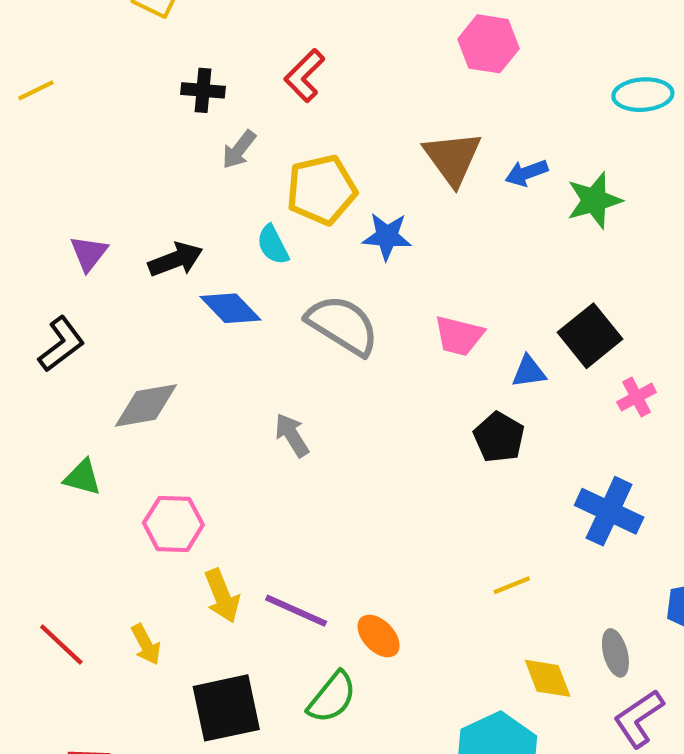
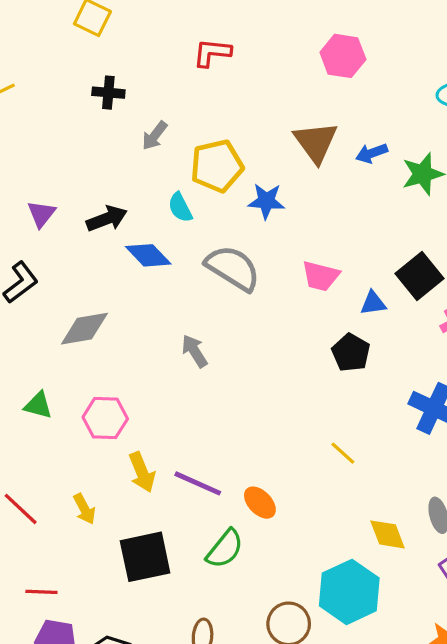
red L-shape: (305, 76) -> (212, 53), moved, turned 51
black cross: (203, 90) -> (108, 93), moved
green triangle: (82, 477) -> (38, 405), moved
yellow line: (512, 585) -> (343, 453), moved, turned 64

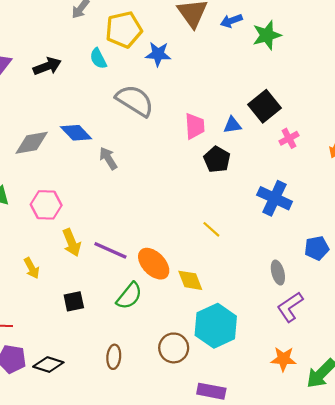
blue diamond: (148, 255) -> (76, 133), moved
pink trapezoid: (321, 276) -> (195, 126), moved, turned -108
orange ellipse: (260, 503) -> (154, 264), size x1.4
yellow diamond: (388, 534) -> (190, 280), moved
black square: (145, 557) -> (74, 301), size x0.6

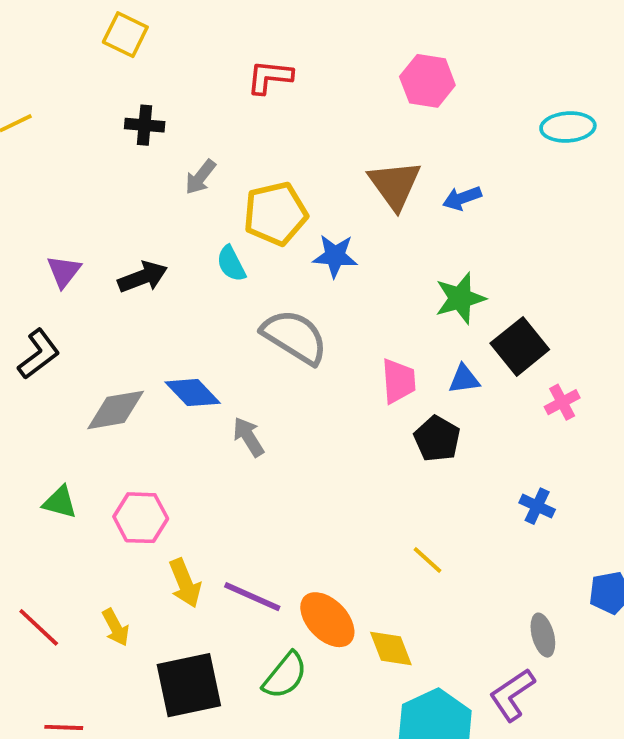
green star: (267, 35) -> (460, 298), moved
blue cross: (275, 198) -> (537, 506), size x0.6
black square: (74, 301) -> (189, 685), size x1.8
purple L-shape: (290, 307) -> (512, 695), moved

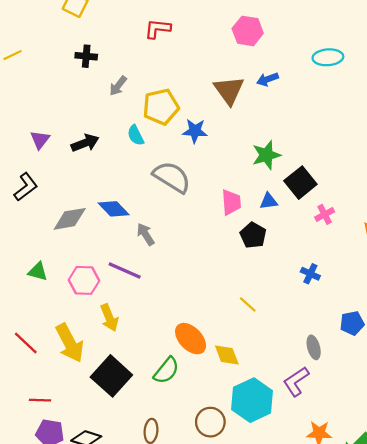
blue arrow: (462, 198) -> (267, 79), moved
purple line: (252, 597) -> (125, 270), moved
yellow arrow: (116, 627) -> (70, 343), size x1.8
black square: (189, 685) -> (111, 376), turned -36

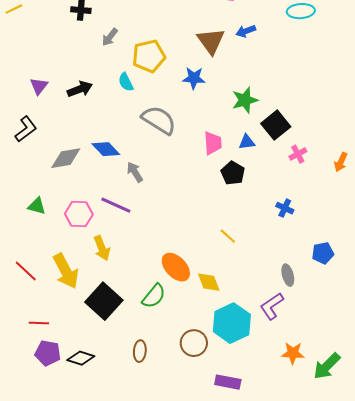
blue star: (195, 131) -> (194, 78), moved

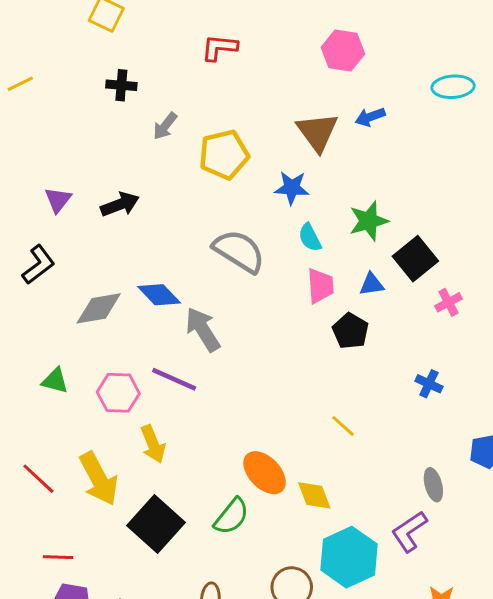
cyan semicircle: (126, 82) -> (310, 238), moved
gray arrow: (135, 172) -> (203, 329), size x1.4

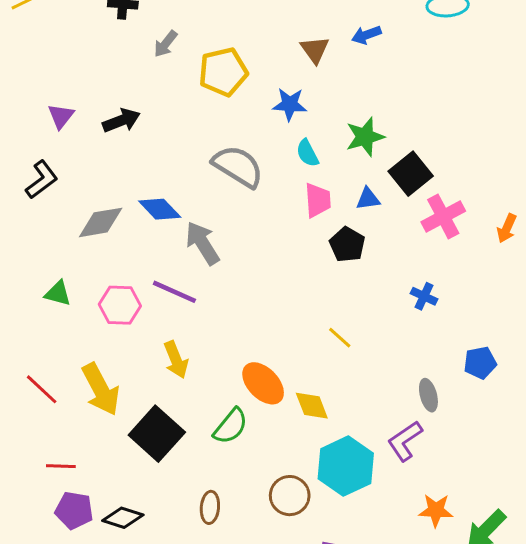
brown triangle: (317, 132) -> (315, 50), size x0.7
pink cross: (449, 302) -> (443, 217), size x1.6
yellow arrow: (153, 444) -> (176, 360), moved

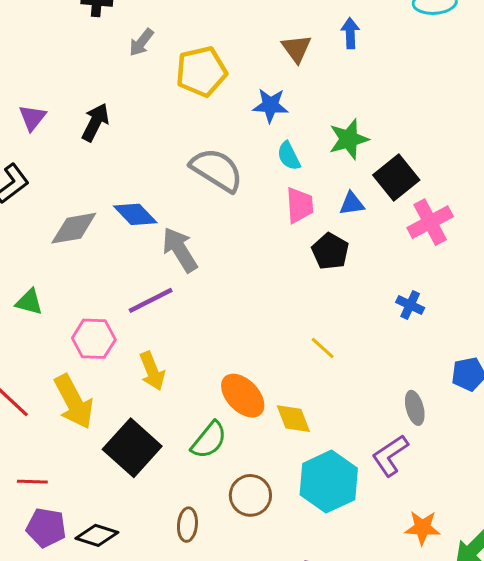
blue arrow: (366, 35) -> (350, 33), turned 108
black arrow: (121, 121) -> (95, 122), turned -42
purple line: (174, 292) -> (151, 300), turned -51
pink hexagon: (120, 305) -> (94, 339), moved
brown circle: (290, 496) -> (250, 495), moved

